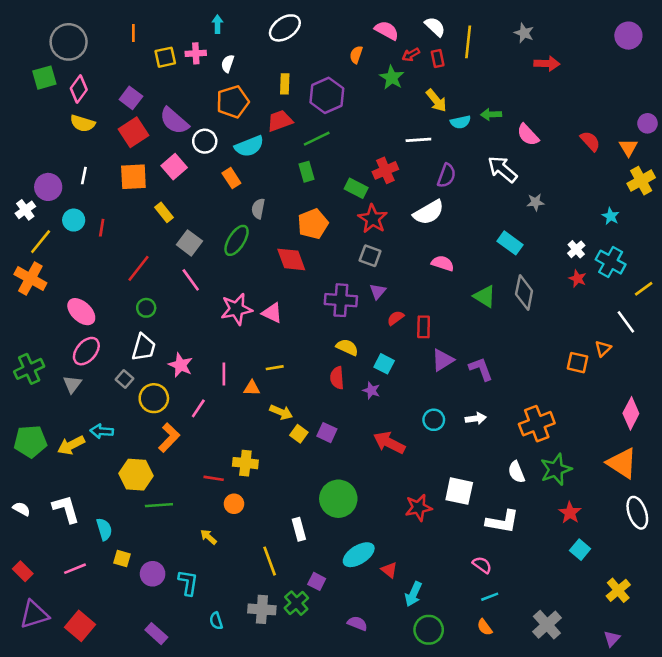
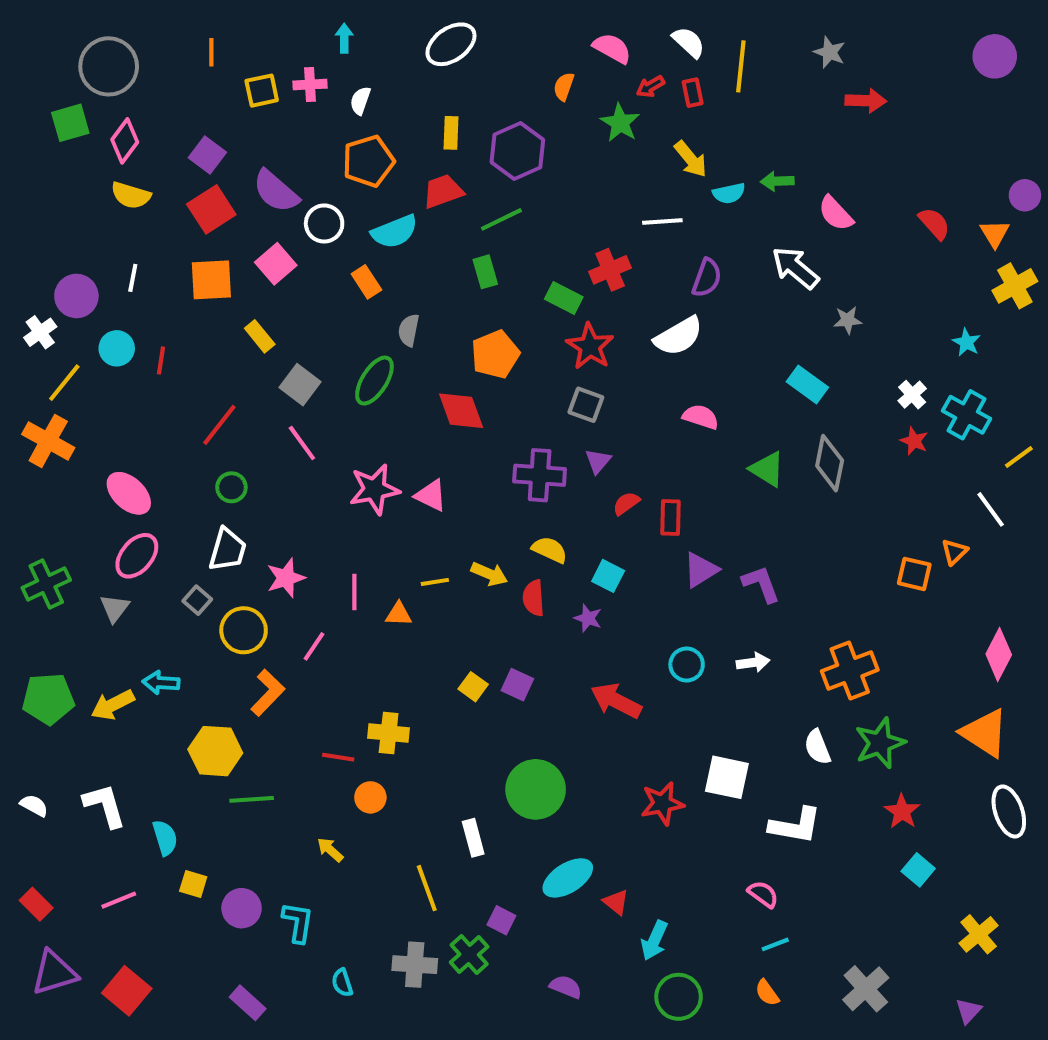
pink star: (181, 365) -> (286, 578), turned 30
yellow arrow: (281, 412) -> (489, 574), moved

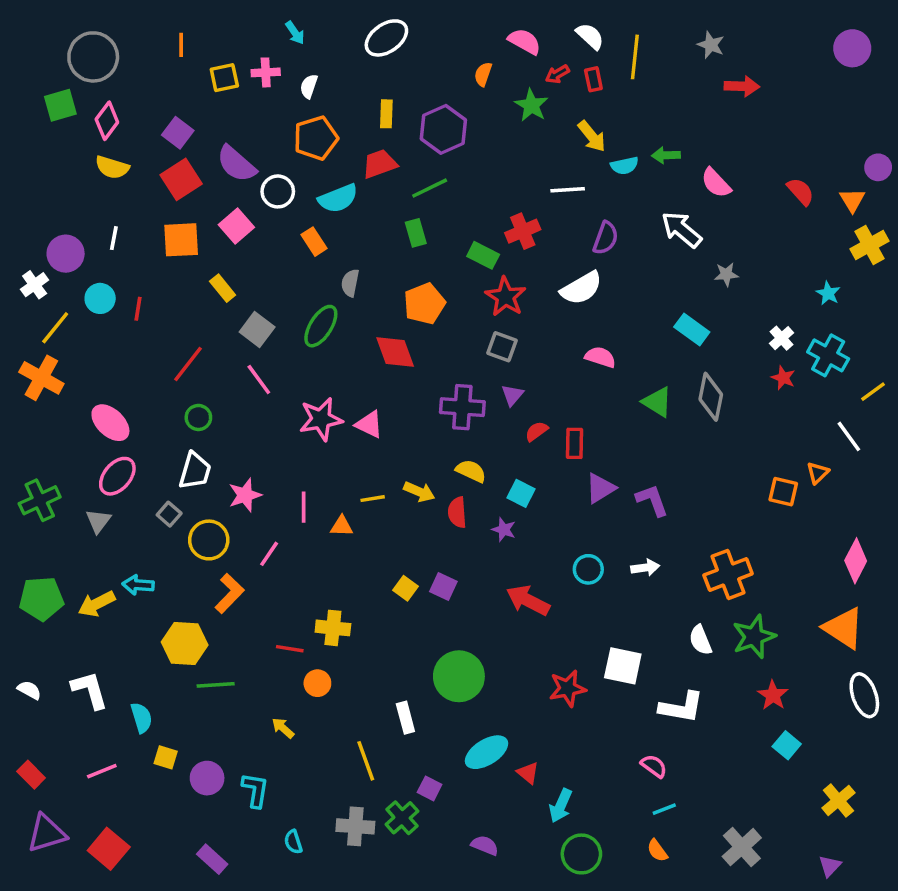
cyan arrow: (344, 38) -> (295, 33), turned 145

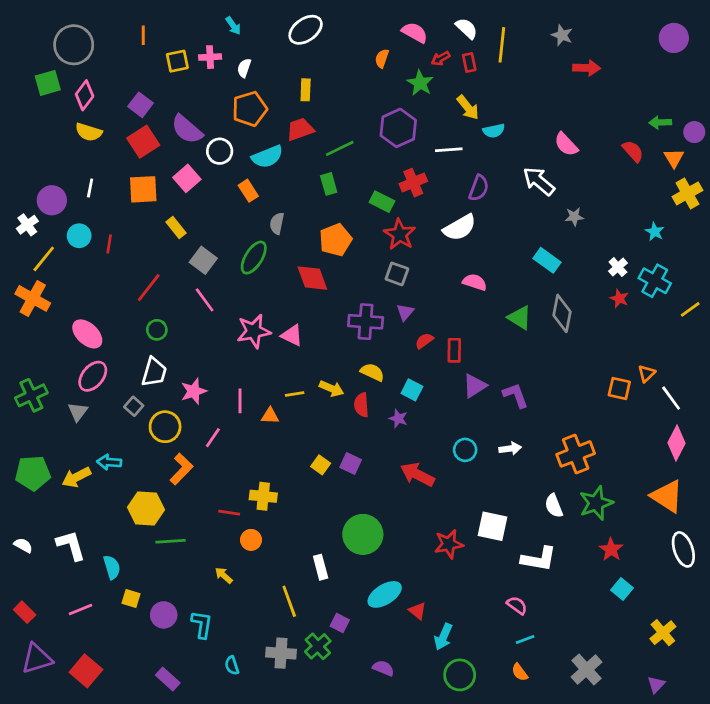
purple hexagon: (443, 129) -> (398, 128), moved
green arrow: (666, 155) -> (660, 123), moved
white line: (849, 436) -> (671, 398), moved

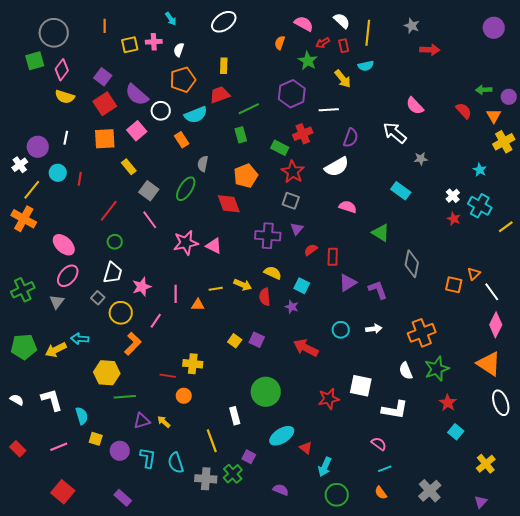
cyan semicircle: (494, 131) -> (366, 66), moved
gray diamond: (562, 313) -> (412, 264), moved
purple triangle: (37, 659) -> (142, 421), moved, size x0.7
cyan semicircle: (232, 665) -> (176, 463), moved, size x1.5

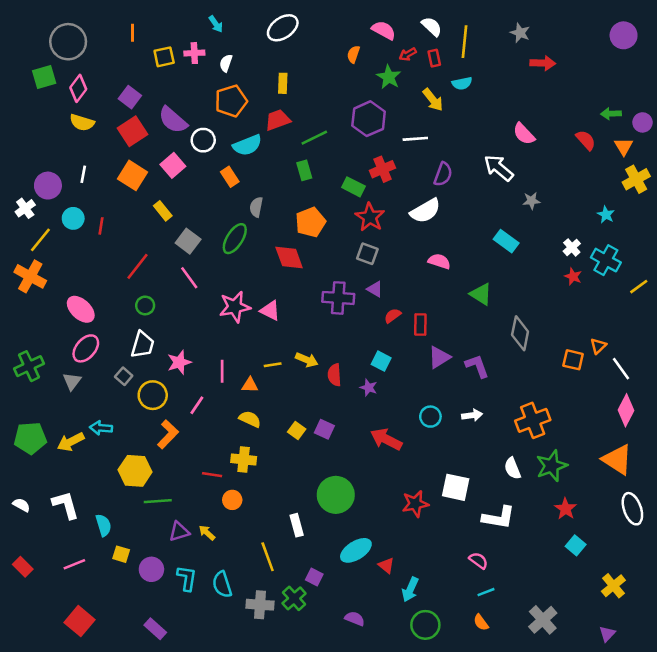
orange square: (105, 139) -> (132, 175), turned 35
purple triangle: (297, 229) -> (375, 289), turned -40
yellow semicircle: (273, 273) -> (250, 419), moved

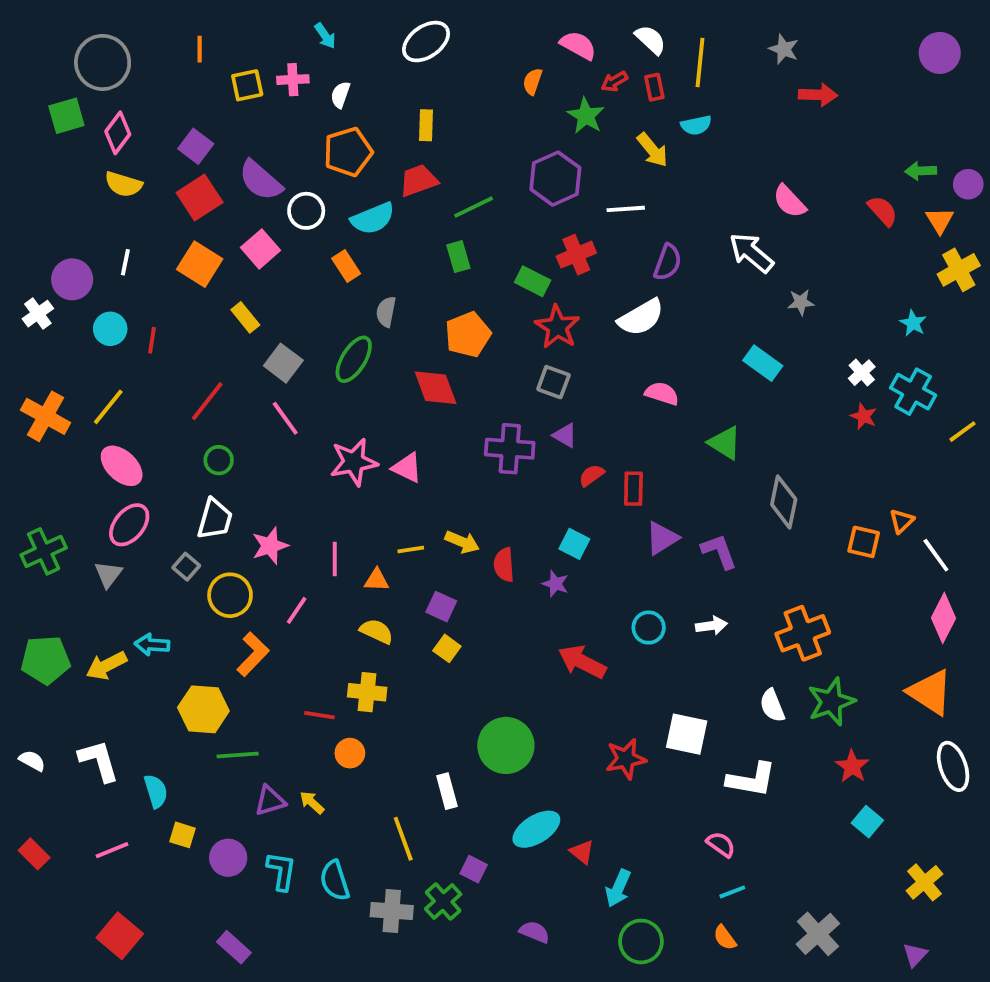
yellow line: (40, 240) -> (108, 407), moved
purple square: (324, 429) -> (441, 607), moved

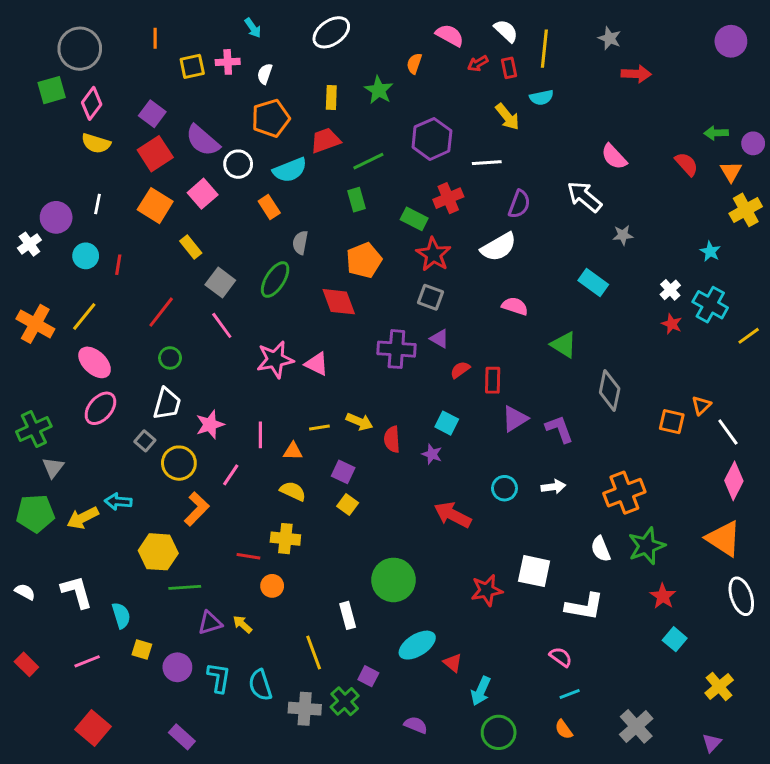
green star: (586, 116) -> (379, 90), moved
gray triangle: (108, 574) -> (53, 467), moved

